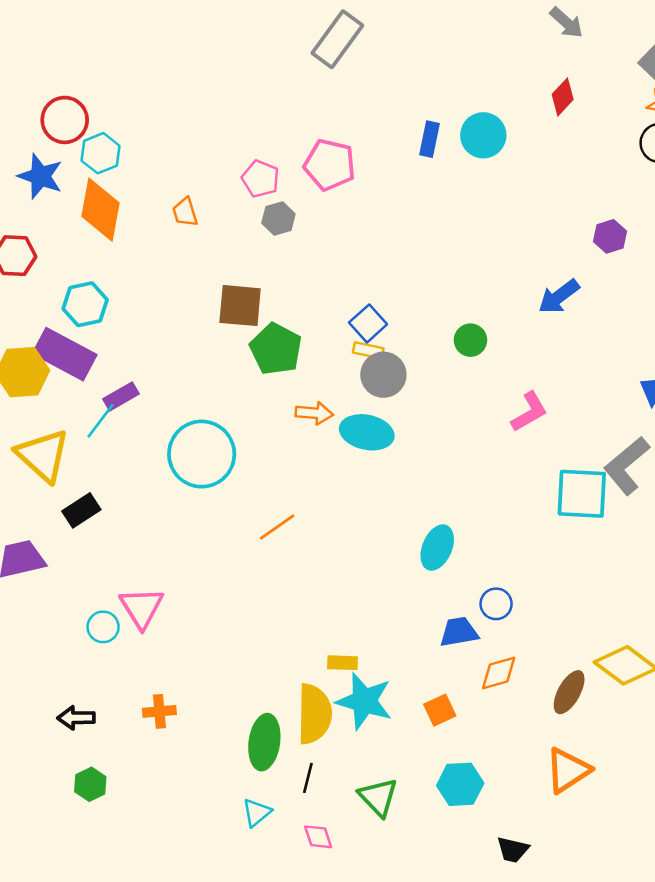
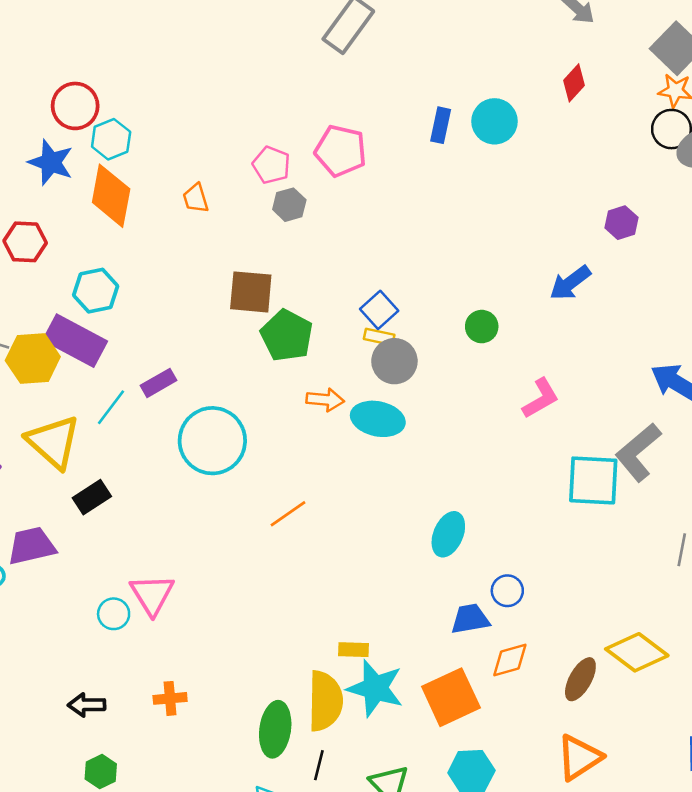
purple rectangle: (121, 396) -> (158, 383), moved
orange square: (440, 710) -> (451, 697), size x1.8

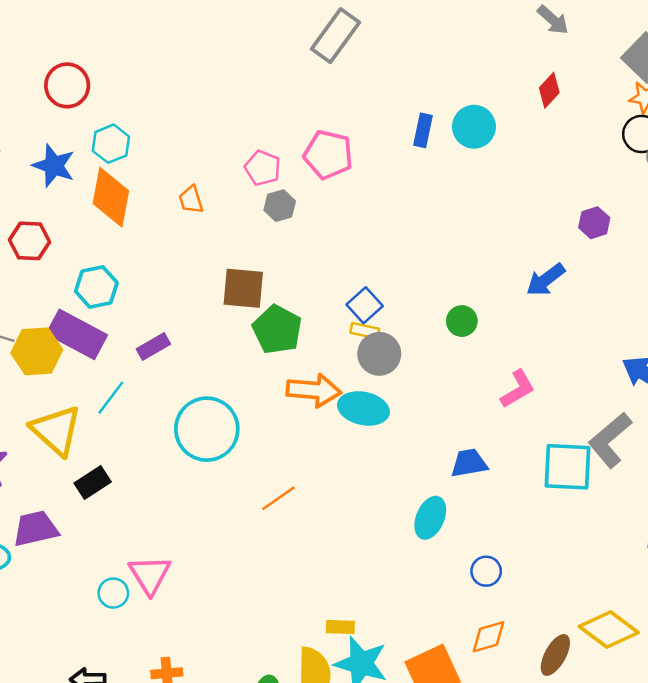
red circle: (75, 106) -> (67, 85), moved
purple rectangle: (158, 383) -> (153, 347), moved
orange arrow: (325, 400) -> (314, 390), size x1.5
blue trapezoid: (470, 619) -> (469, 463), moved

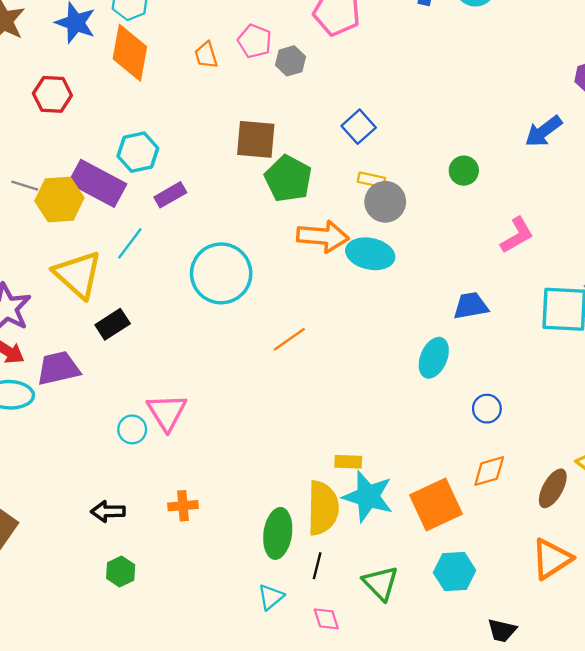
pink pentagon: (263, 168) -> (255, 41), moved
cyan hexagon: (96, 287) -> (138, 152), moved
blue square: (365, 305) -> (359, 127), moved

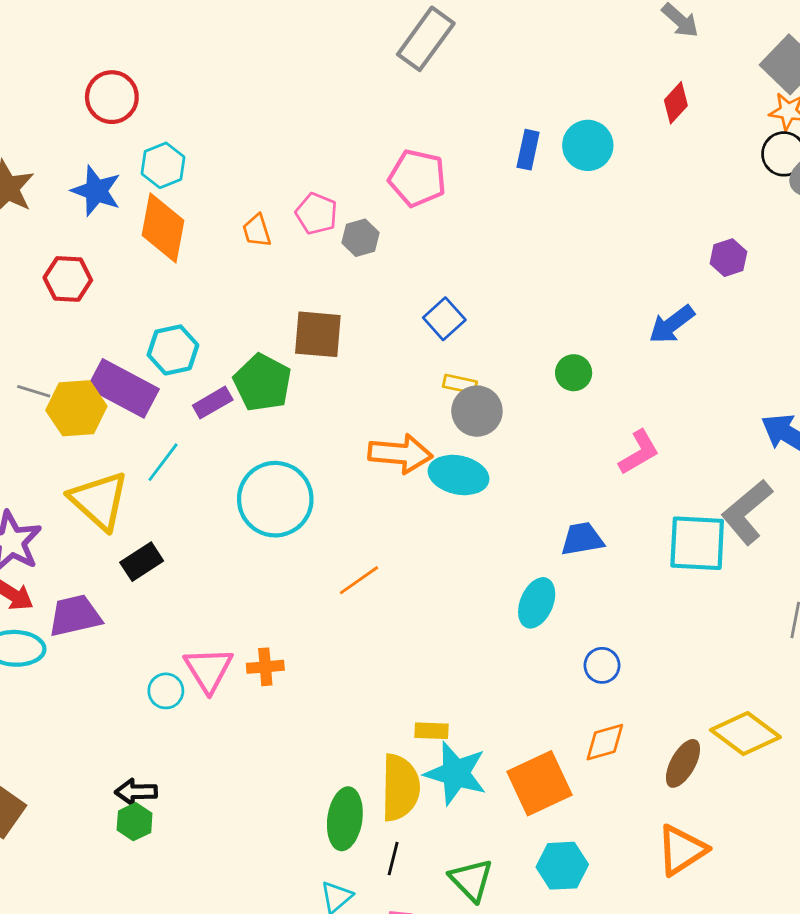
green pentagon: (288, 179) -> (262, 383), moved
orange cross: (183, 506) -> (265, 667), moved
green hexagon: (121, 572) -> (135, 822), moved

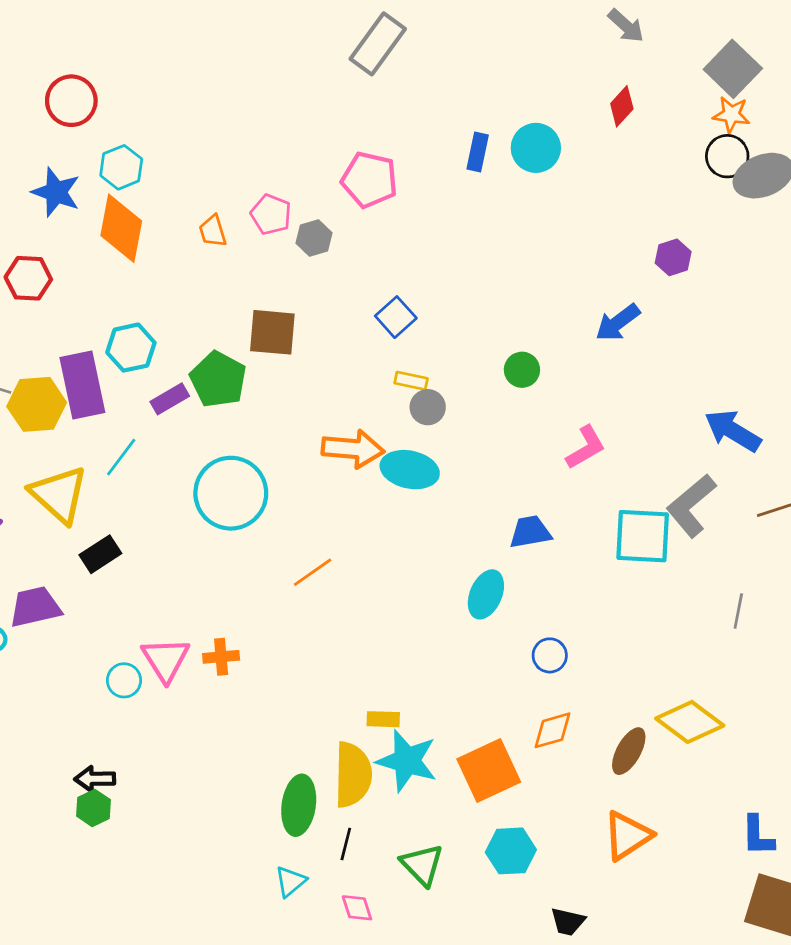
purple rectangle: (123, 388) -> (82, 385), turned 50
gray circle: (477, 411) -> (428, 407), size x0.7

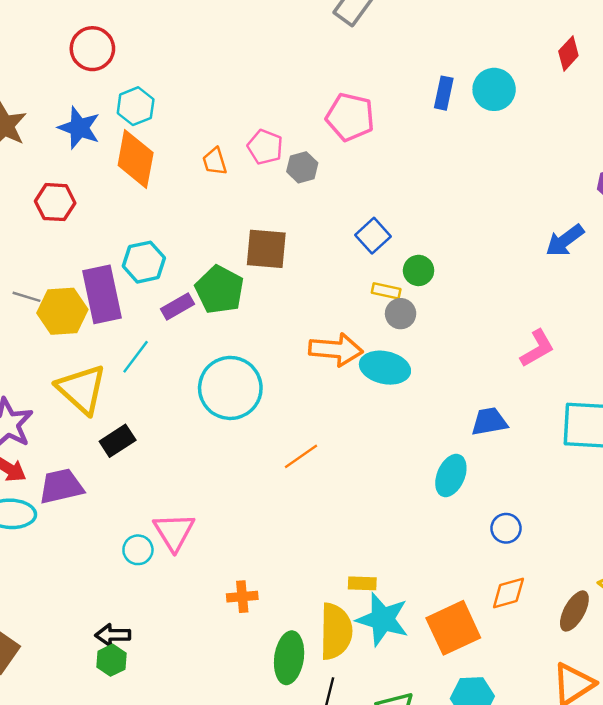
green circle: (522, 370) -> (419, 270), moved
orange cross: (221, 657) -> (242, 597), moved

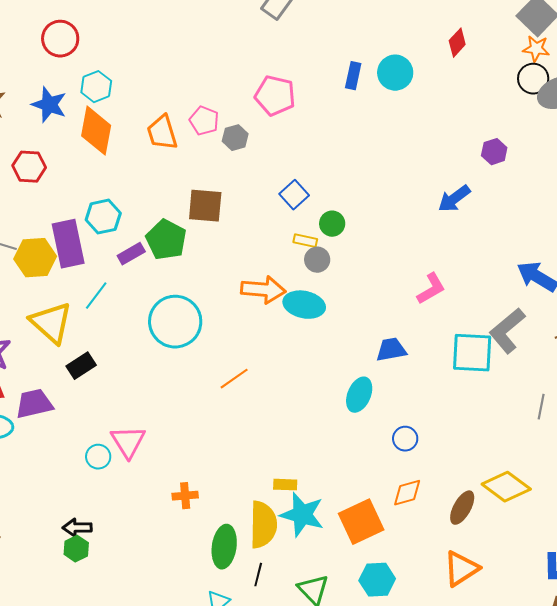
orange trapezoid: (215, 161) -> (162, 133), size x1.5

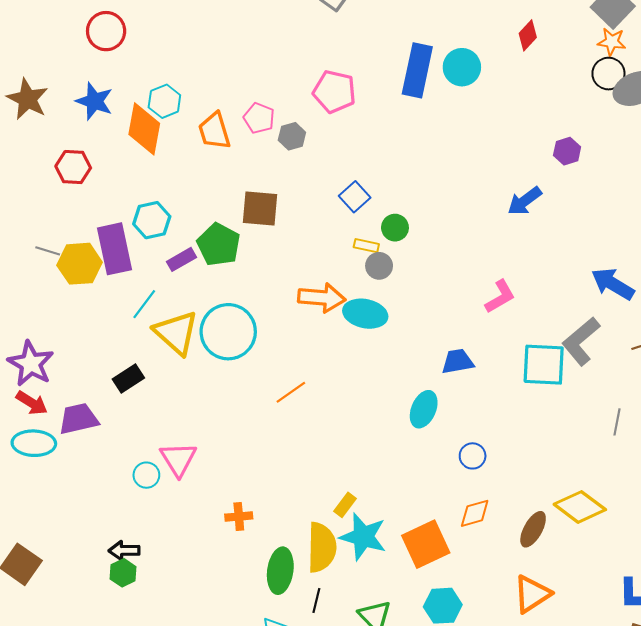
blue rectangle: (353, 76) -> (417, 70), size x1.8
cyan hexagon: (96, 87) -> (164, 101), moved
yellow triangle: (51, 323) -> (176, 333), moved
yellow rectangle: (285, 485) -> (345, 505), turned -55

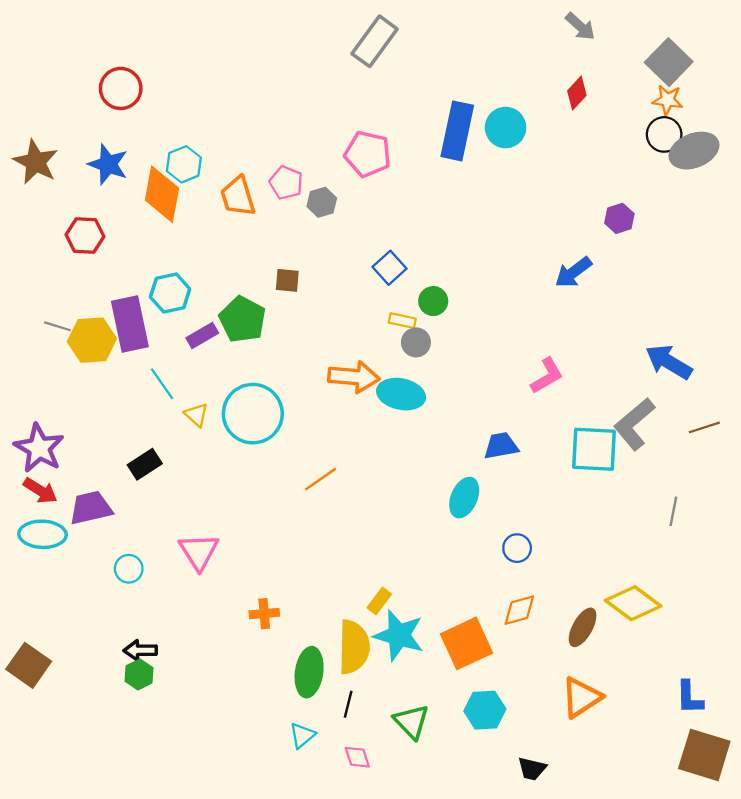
brown square: (260, 208) -> (287, 280), size x0.6
cyan line: (144, 304) -> (162, 384), turned -72
yellow triangle: (176, 333) -> (196, 415), size x0.5
cyan circle: (146, 475) -> (129, 569), moved

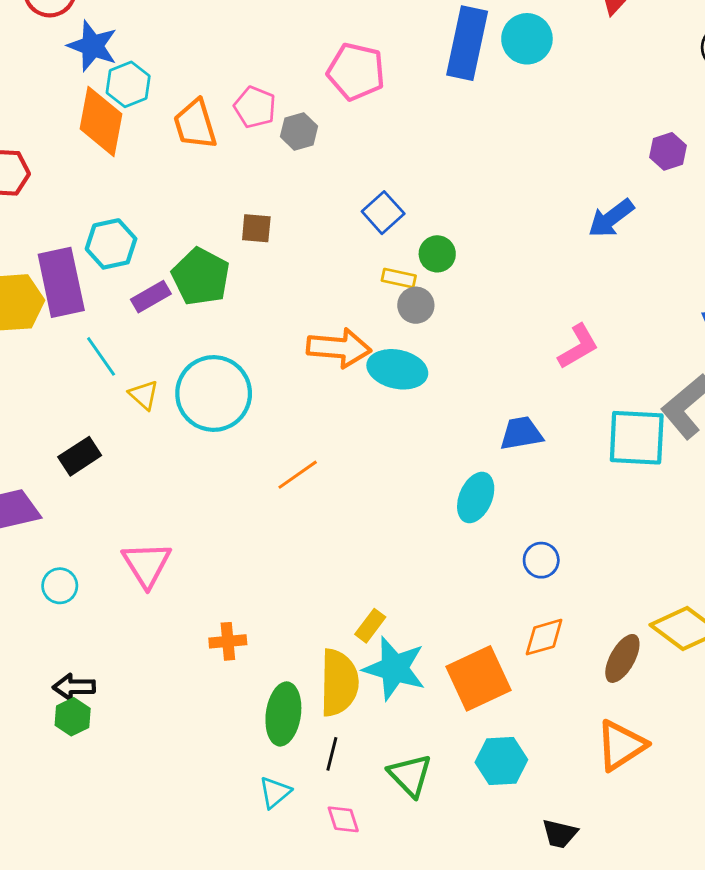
blue star: (108, 164) -> (93, 46), moved

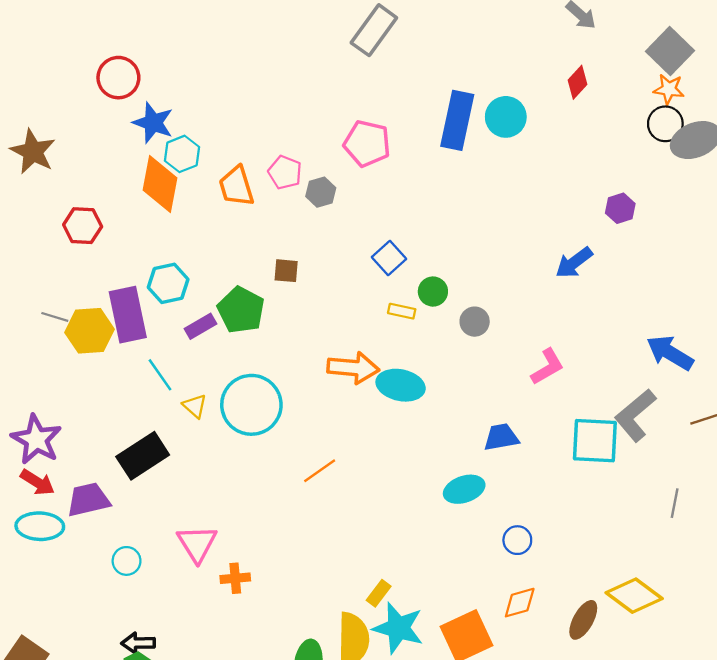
gray circle: (416, 305) -> (475, 322), moved
black rectangle: (80, 456) -> (143, 456), size x1.5
cyan ellipse: (476, 497) -> (464, 489), turned 48
orange cross: (228, 641) -> (235, 578), moved

